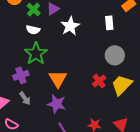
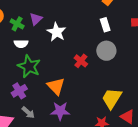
white rectangle: (109, 23) -> (105, 25), moved
red cross: (99, 81) -> (81, 61), moved
yellow trapezoid: (122, 85) -> (112, 98), moved

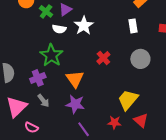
white semicircle: (21, 44) -> (59, 29), moved
gray circle: (106, 51) -> (140, 59), moved

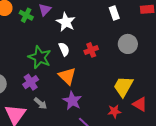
white semicircle: (59, 29) -> (64, 49), moved, turned -112
red cross: (103, 58) -> (91, 50), turned 32
purple star: (75, 104) -> (72, 101), turned 30

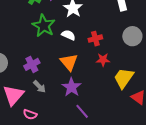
white semicircle: (64, 49) -> (68, 35), turned -48
green star: (40, 57) -> (44, 26), moved
red star: (114, 111) -> (103, 60), moved

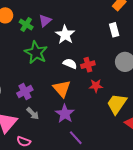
white semicircle: (68, 35) -> (70, 64), moved

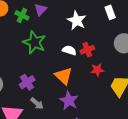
white star: (65, 35) -> (77, 20), moved

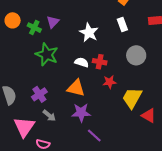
red cross: (87, 50) -> (100, 62), turned 32
orange triangle: (64, 76) -> (76, 88), turned -30
purple star: (69, 101) -> (81, 113), turned -30

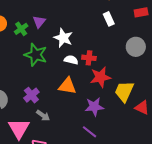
green cross: (34, 28) -> (21, 29), turned 32
white star: (89, 33) -> (63, 38), moved
gray circle: (136, 55) -> (136, 47), moved
red star: (109, 82) -> (100, 77), size x1.5
purple star: (81, 113) -> (94, 107), moved

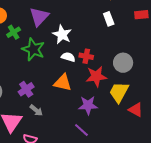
purple triangle: (39, 22) -> (39, 17), size x1.5
green cross: (21, 29) -> (14, 32), moved
gray circle: (136, 47) -> (123, 63), moved

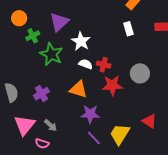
yellow trapezoid: (119, 92) -> (120, 134), moved
purple star: (88, 105) -> (90, 114), moved
gray arrow: (36, 110) -> (50, 125), moved

